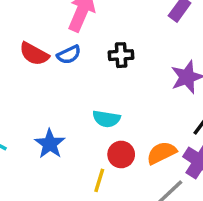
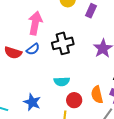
black cross: (121, 55) -> (63, 43), size x1.5
orange semicircle: (162, 153) -> (97, 95), turned -66

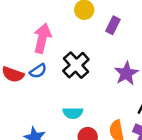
black cross: (63, 43) -> (76, 65), turned -30

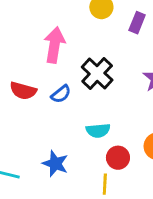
blue semicircle: (38, 71) -> (61, 94), moved

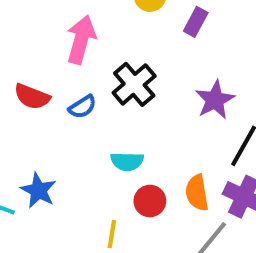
blue star: (55, 164) -> (38, 190), moved
yellow line: (105, 184) -> (112, 234), moved

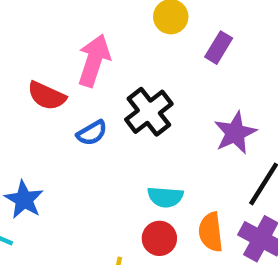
red semicircle: (32, 97) -> (47, 96), moved
cyan semicircle: (127, 161) -> (165, 197), moved
blue star: (38, 190) -> (24, 200), moved

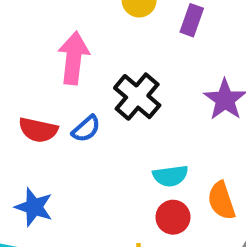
red semicircle: (47, 96) -> (38, 130), moved

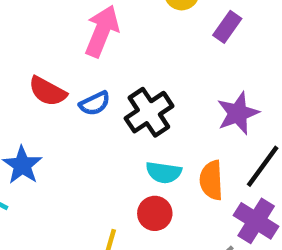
black cross: (137, 97) -> (149, 112), moved
orange semicircle: (221, 201) -> (211, 180), moved

